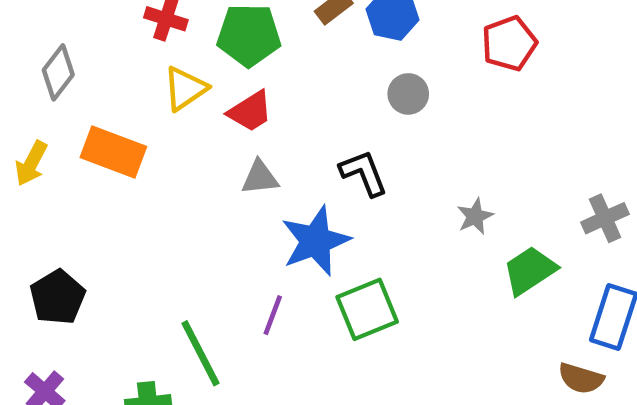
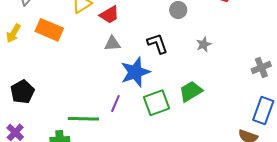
gray star: (475, 216) -> (204, 44), moved
green trapezoid: (530, 271) -> (191, 91), moved
green line: (200, 353) -> (83, 119), turned -64

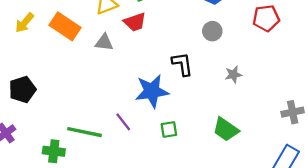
gray triangle: (112, 44) -> (104, 42), moved
green trapezoid: (191, 91) -> (226, 129), moved, turned -125
purple line: (115, 103) -> (123, 122), turned -72
green square: (156, 103) -> (169, 129), size x0.6

